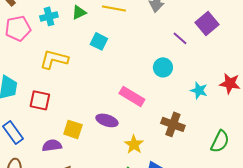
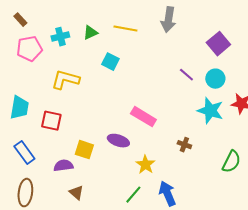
purple line: (180, 38) -> (186, 75), moved
cyan circle: (163, 67) -> (215, 79), moved
cyan star: (199, 90) -> (210, 111), size x1.5
brown cross: (173, 124) -> (184, 145), size x0.6

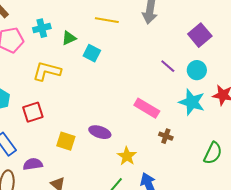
green triangle: (90, 33) -> (69, 38), moved
pink rectangle: (143, 117) -> (147, 108), moved
red square: (51, 121) -> (33, 112), turned -30
purple semicircle: (63, 166) -> (33, 164), moved

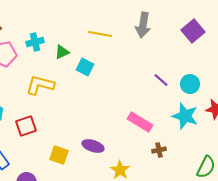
purple square: (200, 35) -> (193, 31), moved
brown cross: (166, 136) -> (159, 150), turned -32

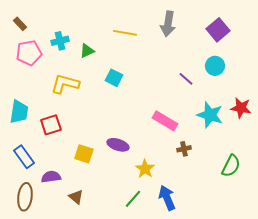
cyan square: (85, 67) -> (114, 78), moved
cyan circle: (190, 84) -> (215, 66), moved

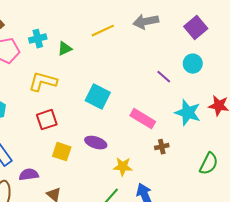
gray arrow: (168, 24) -> (146, 22), turned 70
yellow line: (125, 33) -> (103, 31), turned -35
cyan square: (114, 78) -> (98, 97), moved, size x1.4
red square: (51, 125) -> (47, 120), moved
yellow star: (145, 169) -> (123, 167), turned -30

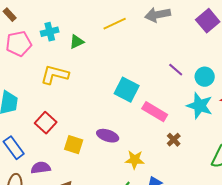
cyan circle: (193, 64) -> (205, 77), moved
cyan square: (98, 97) -> (127, 90), moved
red square: (47, 120) -> (46, 123), moved, turned -30
brown cross: (162, 147) -> (174, 140), turned -32

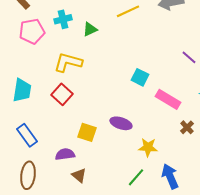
cyan square: (127, 90) -> (140, 77), size x0.7
red square: (46, 123) -> (62, 94), moved
purple semicircle: (41, 168) -> (65, 154), moved

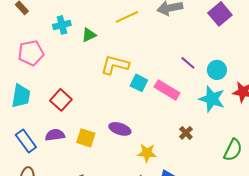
pink pentagon: (32, 31) -> (31, 53), moved
yellow L-shape: (68, 62) -> (115, 65), moved
pink rectangle: (168, 99) -> (167, 90), moved
purple semicircle: (65, 154) -> (55, 135), moved

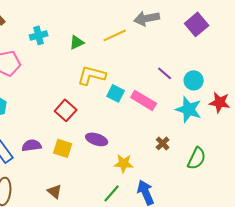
yellow line: (127, 17) -> (115, 35), moved
green triangle: (89, 35) -> (77, 42), moved
red square: (61, 100) -> (66, 110), moved
green semicircle: (233, 150) -> (197, 158), moved

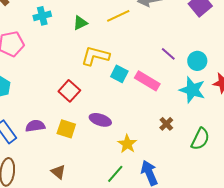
yellow star: (124, 163) -> (127, 144), turned 30

